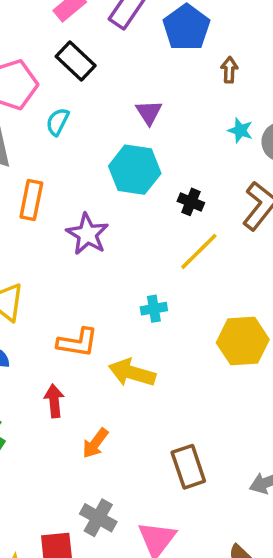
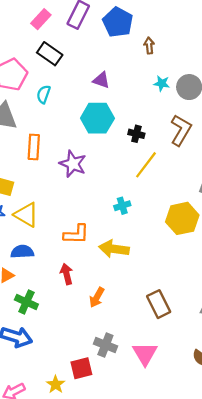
purple triangle: (149, 112) -> (101, 80), turned -30

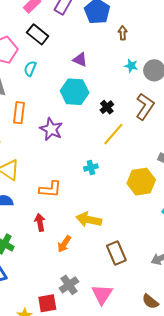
black cross: (136, 134) -> (107, 107), turned 32
yellow arrow: (114, 249) -> (89, 220), moved
gray cross: (105, 345) -> (69, 285), turned 30

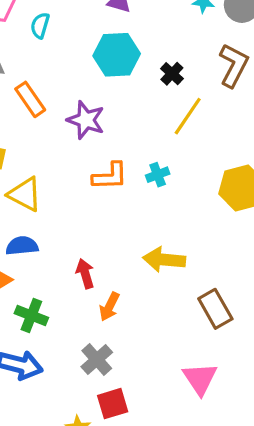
orange rectangle: (19, 113) -> (30, 99), turned -35
orange L-shape: (50, 189) -> (110, 176), moved
orange arrow: (64, 244) -> (109, 307), moved
gray cross: (69, 285) -> (97, 360), moved

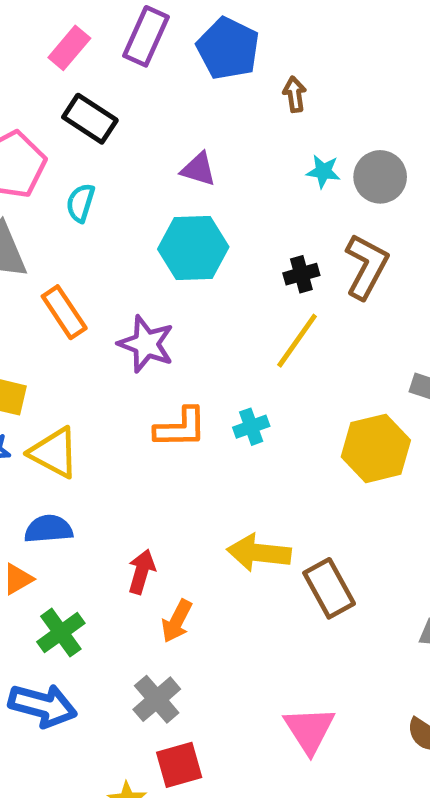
black cross: (172, 74) -> (301, 274), moved, turned 30
red arrow: (85, 274) -> (141, 572), turned 32
brown rectangle: (215, 309) -> (329, 588), moved
green cross: (31, 316) -> (61, 633), turned 32

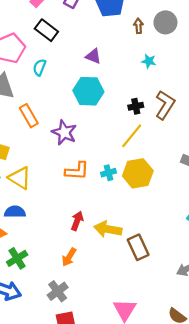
gray circle: (380, 177) -> (165, 22), moved
yellow hexagon: (376, 448) -> (138, 173), moved
red arrow: (141, 572) -> (77, 221), moved

